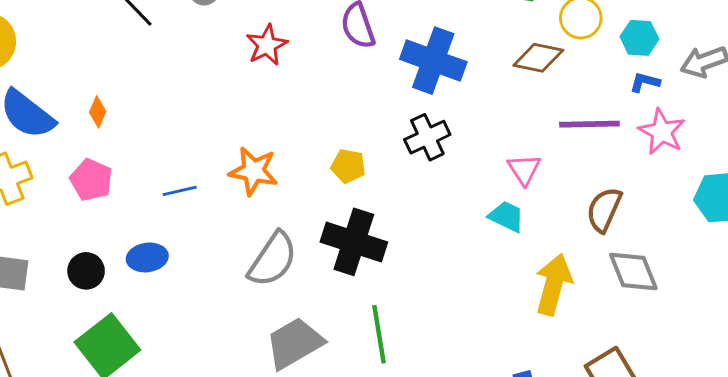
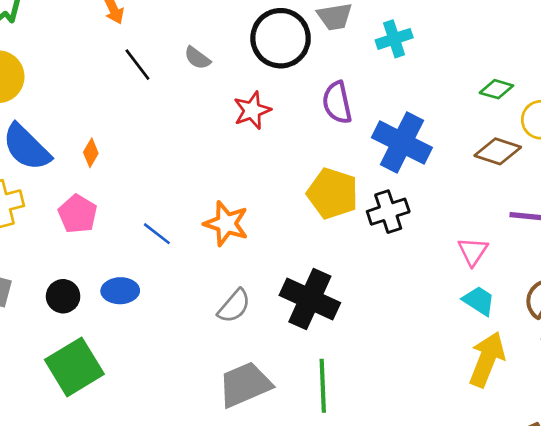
yellow pentagon: (348, 166) -> (333, 193), moved, size x1.6
blue line: (180, 191) -> (157, 234), turned 44
cyan trapezoid: (507, 216) -> (479, 301), moved
gray semicircle: (273, 259) -> (234, 306), size x0.7

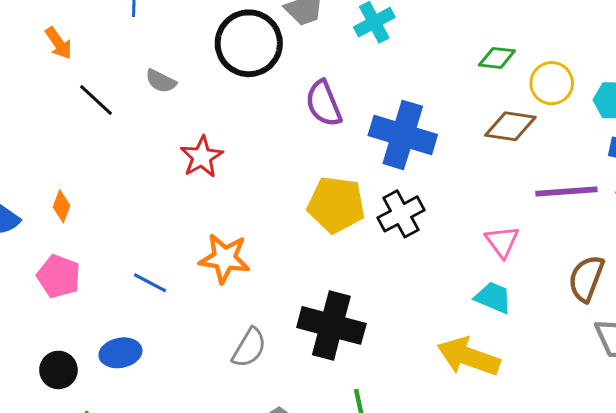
red star: (252, 110) -> (202, 157), moved
cyan trapezoid: (479, 301) -> (493, 297), moved
yellow arrow: (487, 359) -> (468, 357), moved, turned -82

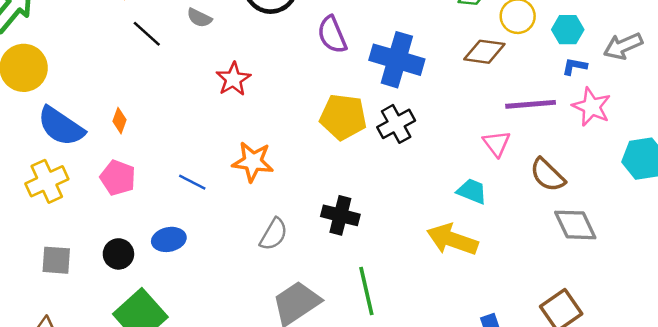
pink triangle: (502, 242) -> (497, 143), moved
brown semicircle: (586, 278) -> (548, 175), turned -66
black cross: (331, 325) -> (340, 215), size x0.7

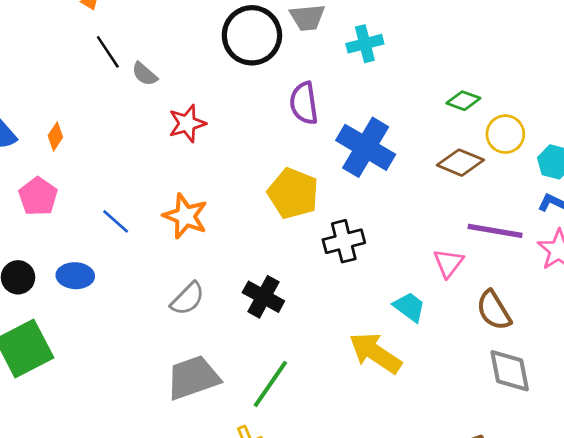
gray semicircle: (199, 18) -> (145, 74), moved
black cross: (396, 124) -> (344, 241), moved
green line: (366, 291) -> (270, 384), turned 33

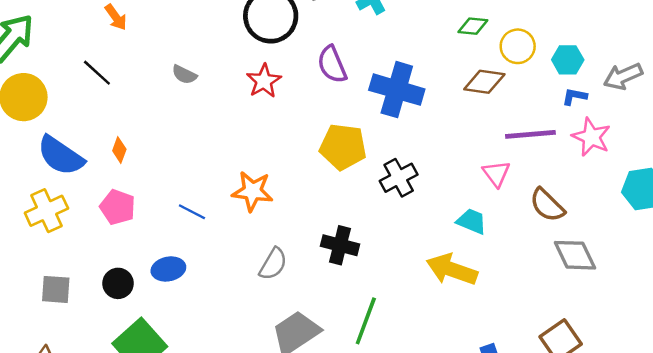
black line: (108, 52) -> (97, 73), moved
red star: (187, 123) -> (264, 81), moved

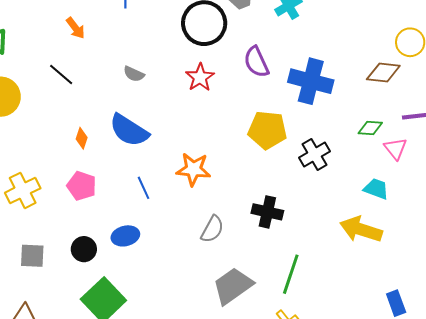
green diamond: (473, 26) -> (370, 128), moved
blue semicircle: (61, 156) -> (129, 130), moved
blue line: (192, 212) -> (144, 188), turned 40

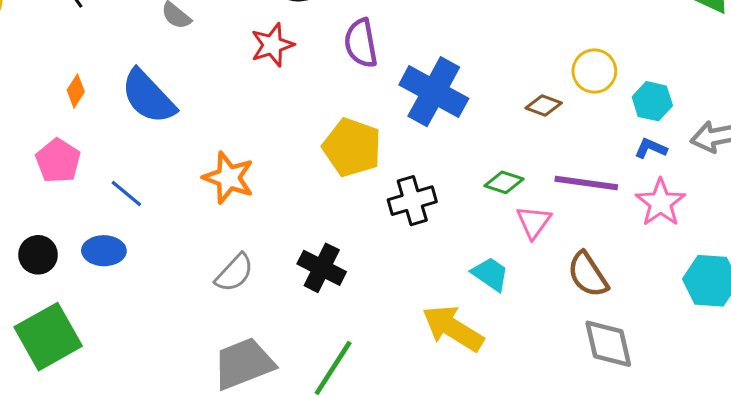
brown diamond: (383, 73) -> (544, 106), size x0.7
blue line: (144, 188) -> (126, 194), moved, turned -40

